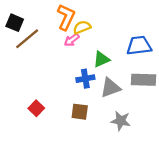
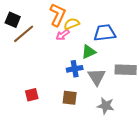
blue trapezoid: (139, 46) -> (105, 33), moved
gray triangle: (110, 88) -> (97, 77), turned -42
red square: (36, 108) -> (32, 95), turned 32

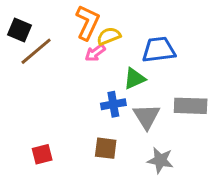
red square: (32, 95) -> (42, 154), moved

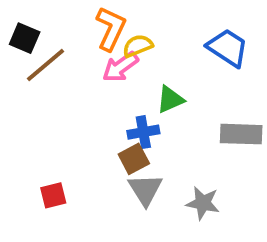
blue trapezoid: (159, 50) -> (228, 48), moved, turned 40
pink arrow: (95, 53) -> (120, 67), size x1.4
gray triangle: (147, 116) -> (145, 190), moved
brown square: (106, 148) -> (134, 159), moved, turned -35

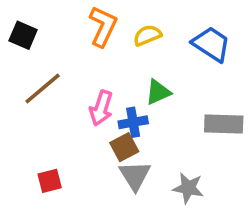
yellow semicircle: (138, 46) -> (147, 35), moved
brown line: (46, 65) -> (43, 89), moved
pink arrow: (120, 67) -> (101, 108), moved, turned -36

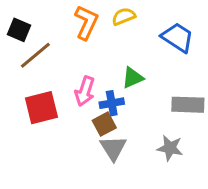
yellow semicircle: (147, 35) -> (124, 16), moved
brown line: (43, 89) -> (35, 55), moved
red square: (50, 181) -> (41, 108), moved, size x1.6
gray star: (188, 188) -> (170, 148), moved

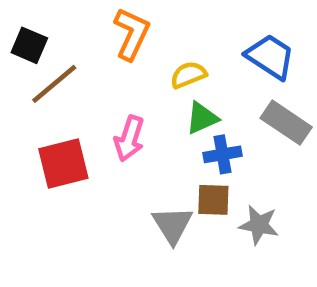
yellow semicircle: (124, 16) -> (188, 75), moved
blue cross: (112, 103) -> (222, 154), moved
gray rectangle: (188, 105) -> (286, 123), moved, turned 32
brown square: (104, 124) -> (213, 200), moved, turned 30

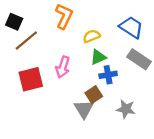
brown square: (213, 200) -> (94, 95), moved, turned -35

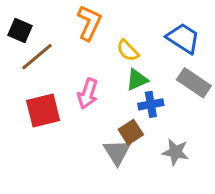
yellow semicircle: (92, 36) -> (128, 51), turned -112

